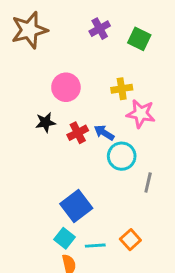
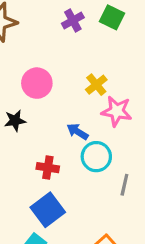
green square: (139, 39) -> (112, 17), moved
yellow cross: (122, 89) -> (96, 85), turned -30
red cross: (78, 133) -> (48, 168), moved, turned 36

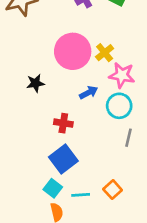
pink circle: (37, 83) -> (73, 51), moved, size x1.4
blue arrow: (78, 132) -> (89, 93), turned 120
cyan circle: (96, 157) -> (119, 106), moved

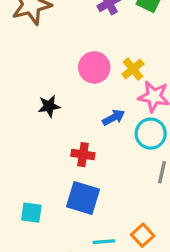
pink circle: (73, 51) -> (94, 67), size x0.7
blue square: (63, 159) -> (83, 198), turned -36
cyan square: (53, 188) -> (31, 213), moved, turned -30

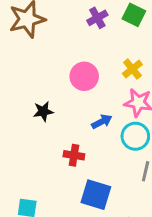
yellow cross: (133, 69) -> (132, 69), moved
blue square: (83, 198) -> (96, 195), moved

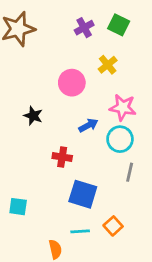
yellow cross: (132, 69) -> (108, 65), moved
black star: (43, 111) -> (33, 116), turned 30

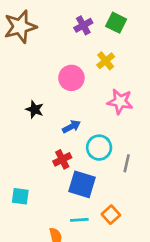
blue arrow: (88, 125) -> (71, 127), moved
cyan circle: (120, 139) -> (99, 148), moved
red cross: (62, 157) -> (62, 159), moved, turned -36

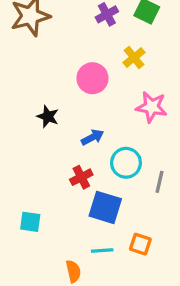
orange square: (111, 215) -> (140, 244), turned -30

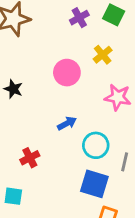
black star: (48, 117) -> (13, 89), moved
red cross: (81, 177) -> (30, 158), moved
blue square: (105, 207) -> (94, 184), moved

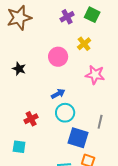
cyan circle: (96, 145) -> (65, 113), moved

